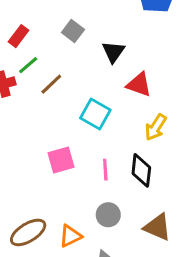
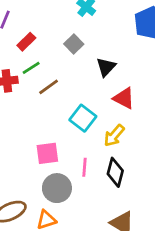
yellow arrow: (156, 127) -> (114, 136), moved
gray circle: (108, 215) -> (57, 188), moved, size x1.4

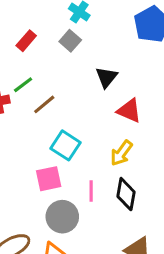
red rectangle: (26, 42) -> (26, 41), moved
gray square: (74, 44) -> (70, 41), moved
cyan square: (83, 118) -> (65, 145), moved

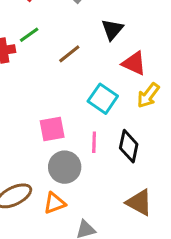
brown line: (44, 104) -> (69, 54), moved
cyan square: (65, 145) -> (103, 99), moved
yellow arrow: (122, 153) -> (148, 95), moved

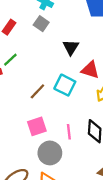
brown line: (69, 54) -> (37, 91), moved
cyan square: (103, 99) -> (65, 85), moved

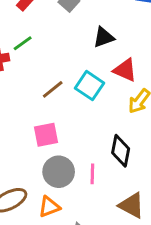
black triangle: (71, 47) -> (104, 37), turned 30
pink line: (69, 132) -> (92, 174), moved

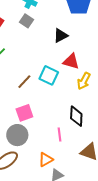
black triangle: (104, 37) -> (61, 36), moved
gray circle: (59, 172) -> (17, 135), moved
orange triangle: (49, 207) -> (46, 160), moved

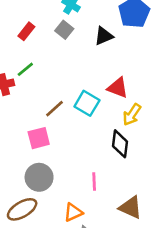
black triangle: (61, 36) -> (104, 36), moved
pink square: (24, 113) -> (39, 138), moved
black diamond: (76, 116) -> (120, 144), moved

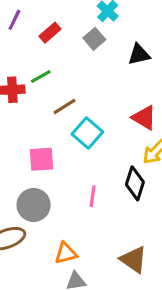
cyan square: (87, 103) -> (87, 133), moved
brown line: (54, 109) -> (65, 106), moved
pink line: (94, 181) -> (93, 196), moved

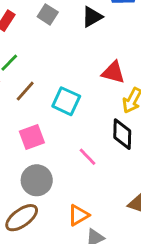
brown line: (65, 106) -> (25, 91), moved
pink line: (93, 196) -> (88, 157), turned -36

